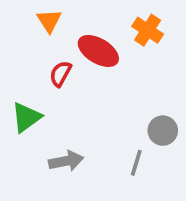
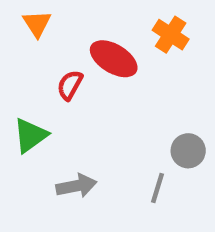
orange triangle: (49, 21) -> (37, 24), moved

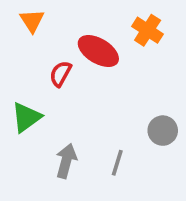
gray arrow: (76, 186) -> (66, 161), turned -64
gray line: (157, 188) -> (117, 163), moved

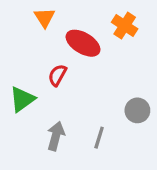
orange triangle: (32, 21) -> (45, 18), moved
red semicircle: (60, 74) -> (57, 75), moved

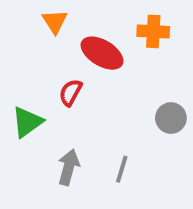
orange cross: (125, 26) -> (153, 31), turned -30
gray circle: (137, 110) -> (171, 118), moved

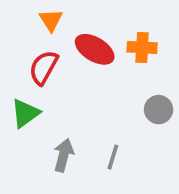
orange cross: (153, 31) -> (142, 47), moved
red semicircle: (71, 92) -> (44, 68), moved, size x1.4

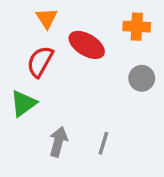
orange cross: (142, 47) -> (137, 27), moved
gray circle: (159, 110) -> (142, 78), moved

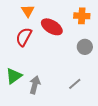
green triangle: (23, 103) -> (14, 76), moved
gray line: (103, 143) -> (75, 84), moved, turned 32

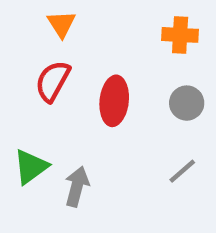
red ellipse: (52, 27) -> (114, 101), moved, turned 65
gray line: (75, 84) -> (182, 171), moved

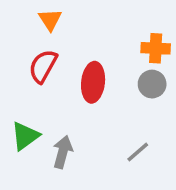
orange cross: (180, 35) -> (156, 48), moved
gray line: (182, 171) -> (138, 152), moved

